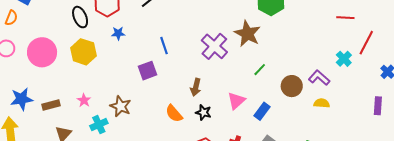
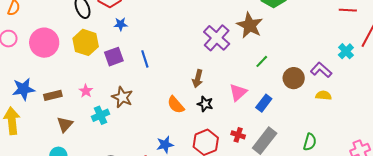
blue line: (164, 46) -> (145, 59), moved
purple square: (148, 71) -> (114, 57), moved

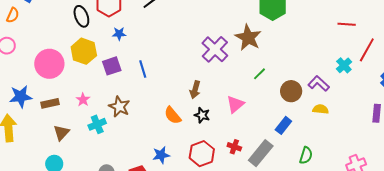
pink circle: (44, 43) -> (49, 64), moved
blue rectangle: (264, 103) -> (283, 125), moved

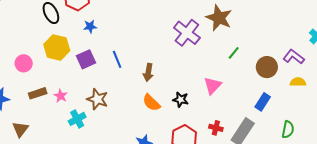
pink circle: (49, 64) -> (24, 63), size x0.6
brown arrow: (195, 90) -> (148, 72), moved
brown rectangle: (50, 103) -> (38, 93), moved
brown triangle: (61, 133) -> (20, 129), moved

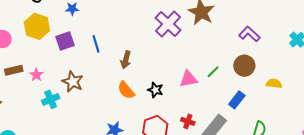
green line: (234, 53) -> (213, 72), moved
purple L-shape: (294, 57) -> (249, 34), moved
pink triangle: (213, 86) -> (189, 79), turned 30

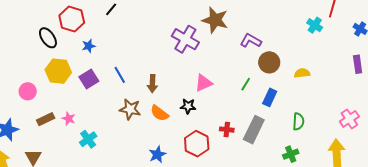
purple L-shape: (249, 34) -> (251, 41), moved
green line: (213, 72) -> (246, 84), moved
pink triangle: (189, 79) -> (203, 83), moved
brown star: (73, 82) -> (130, 109), moved

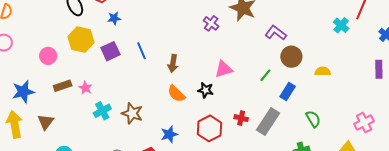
purple cross: (185, 39) -> (211, 23), size x0.6
brown star: (130, 109) -> (132, 113), moved
green semicircle: (298, 122) -> (313, 119), turned -42

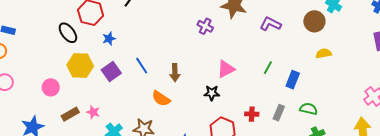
brown circle: (291, 57) -> (314, 21), moved
orange semicircle: (176, 94) -> (161, 98), moved
green semicircle: (313, 119) -> (309, 109), moved, turned -36
gray rectangle: (268, 122) -> (279, 113), size x0.6

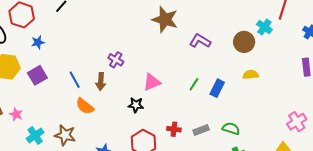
purple cross: (205, 26) -> (116, 60), moved
blue line: (142, 66) -> (75, 80), moved
blue rectangle: (293, 80) -> (217, 88), moved
gray rectangle: (279, 113) -> (201, 130), turned 42

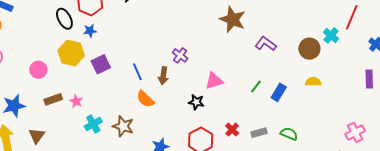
blue star: (38, 42) -> (90, 31), moved
red cross: (174, 129) -> (232, 130), turned 32

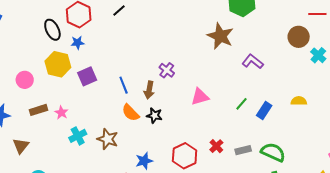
brown circle: (309, 49) -> (299, 37), moved
black star: (196, 102) -> (154, 115), moved
green semicircle: (289, 134) -> (273, 152), size x1.4

